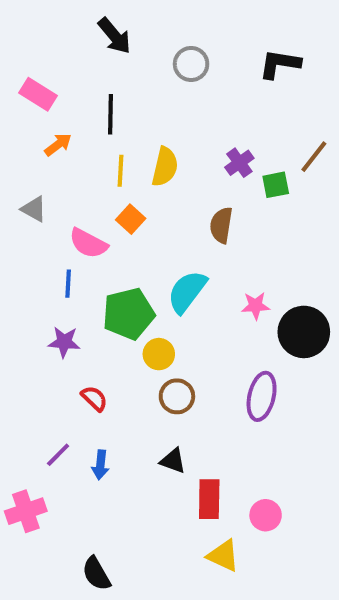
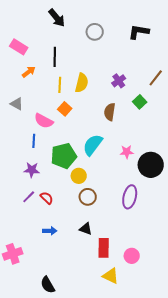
green square: (276, 185) -> (140, 102), moved, turned -32
purple line: (58, 455) -> (29, 197), moved
blue arrow: (100, 465) -> (50, 231), turned -96

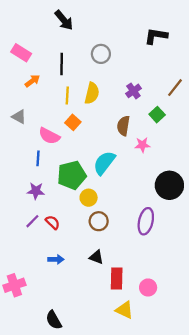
gray circle: (95, 32) -> (101, 54), moved
pink star: (127, 152) -> (142, 145), moved

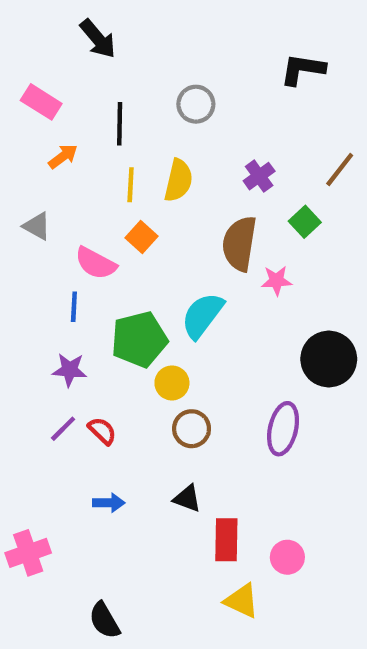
black arrow: (64, 20) -> (98, 39), moved
brown semicircle: (123, 126) -> (239, 244), size x1.4

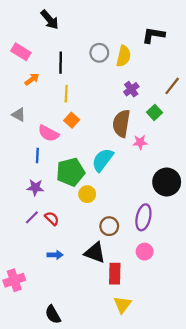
yellow semicircle: (178, 180) -> (124, 56), moved
brown circle: (192, 429) -> (109, 226), moved
black triangle: (187, 498) -> (95, 253), size x1.5
pink circle: (287, 557) -> (145, 252), moved
yellow triangle: (242, 601) -> (122, 305), turned 42

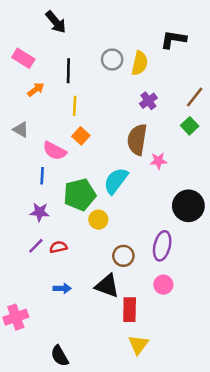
green square: (154, 112) -> (190, 126), moved
red semicircle: (52, 218) -> (58, 247), turned -56

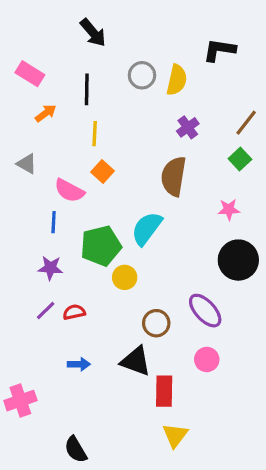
black arrow: (56, 22) -> (93, 33), moved
pink star: (158, 161) -> (229, 209), moved
purple ellipse: (162, 246) -> (205, 311), turned -56

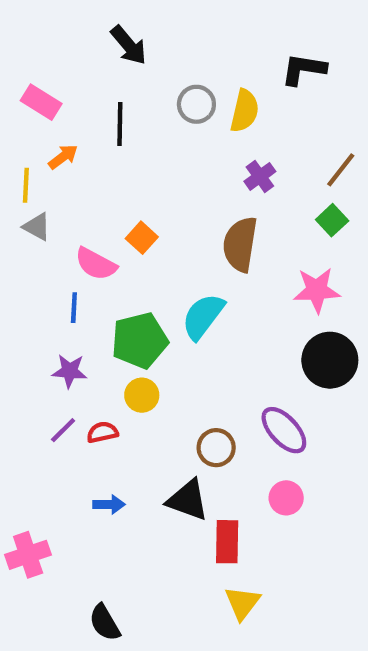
yellow line: (95, 134) -> (26, 185), moved
pink star: (229, 209) -> (317, 290), size x1.5
yellow circle: (125, 277) -> (142, 395), moved

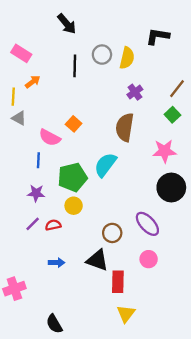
black line: (120, 124) -> (75, 66), moved

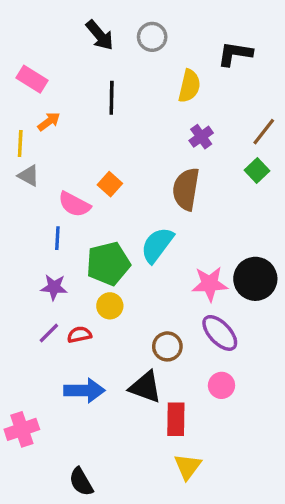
gray circle: (102, 55) -> (152, 37), moved
pink star: (164, 151) -> (210, 284), moved
blue arrow: (57, 263) -> (84, 390), size x1.6

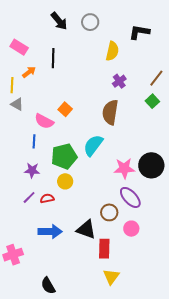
black line: (112, 98) -> (53, 58), moved
brown circle: (167, 346) -> (109, 212), moved

